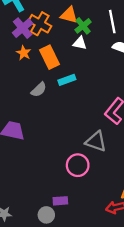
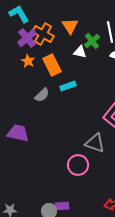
orange triangle: (69, 15) -> (70, 26), turned 42
green cross: (83, 26) -> (92, 41), moved
purple rectangle: (60, 201) -> (62, 206), moved

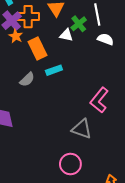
orange cross: (43, 34) -> (28, 17), turned -30
orange star: (28, 61) -> (16, 36), moved
pink circle: (78, 165) -> (70, 164), moved

